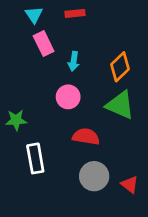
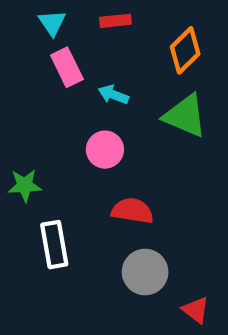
cyan arrow: (74, 61) -> (113, 95), turned 102
orange diamond: (120, 67) -> (185, 50), moved
green triangle: (120, 105) -> (185, 116), moved
red triangle: (130, 184) -> (196, 310), moved

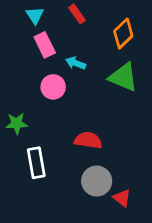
red rectangle: (115, 21) -> (77, 14), turned 60
pink circle: (105, 150) -> (53, 87), moved
red triangle: (196, 310) -> (122, 198), moved

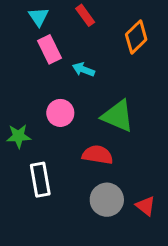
green triangle: (123, 77) -> (118, 116), moved
pink circle: (53, 87) -> (60, 113), moved
red triangle: (122, 198) -> (146, 206), moved

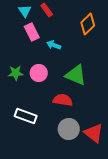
red rectangle: (85, 15) -> (47, 10), moved
green star: (18, 136) -> (16, 73), moved
white rectangle: (40, 180) -> (26, 116), turned -60
red triangle: (146, 206) -> (94, 133), size x1.5

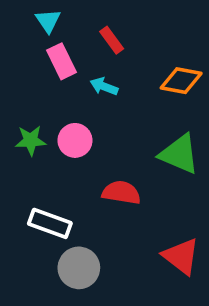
red rectangle: (47, 10) -> (112, 40), moved
orange diamond: (88, 24) -> (181, 81), moved, turned 55
green triangle: (76, 75) -> (179, 154), moved
gray circle: (69, 129) -> (79, 268), moved

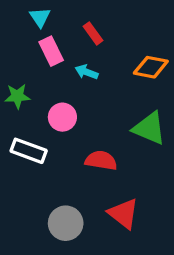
green star: (31, 140) -> (17, 96), moved
white rectangle: (50, 223) -> (29, 151), moved
red triangle: (181, 256) -> (124, 214), moved

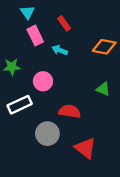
green triangle: (149, 128) -> (103, 89), size x0.6
white rectangle: (29, 151) -> (20, 105), turned -45
gray circle: (66, 223) -> (47, 134), moved

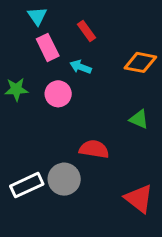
pink circle: (43, 81) -> (58, 94), moved
white rectangle: (20, 105) -> (27, 185), moved
red triangle: (85, 148) -> (139, 199), moved

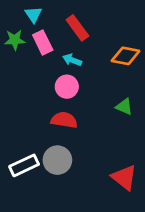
red rectangle: (87, 31) -> (77, 28), size x1.4
green star: (16, 89) -> (15, 40), moved
pink circle: (58, 94) -> (67, 87), moved
red semicircle: (94, 149) -> (64, 120), moved

